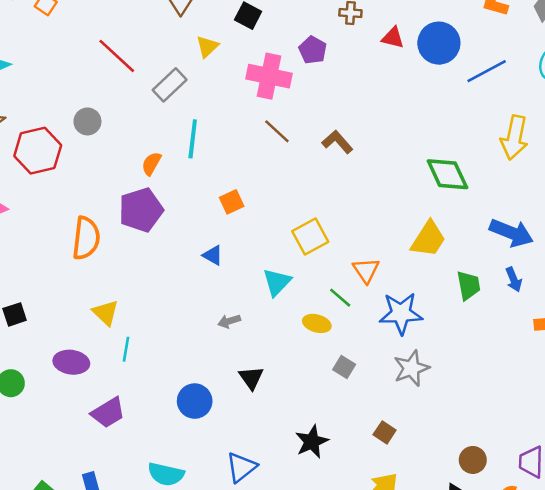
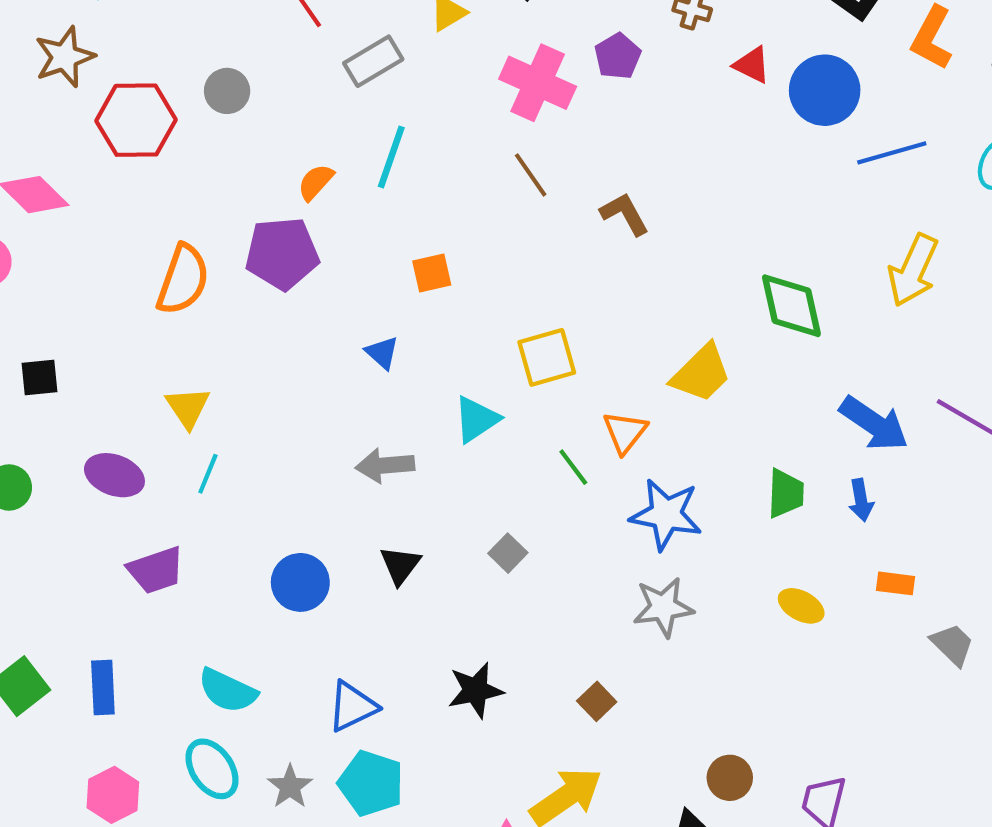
yellow trapezoid: (428, 239) -> (701, 373), moved
gray arrow: (229, 321) -> (385, 465), size x1.5
yellow ellipse: (317, 323) -> (801, 606), moved
gray square: (344, 367) -> (508, 553), moved

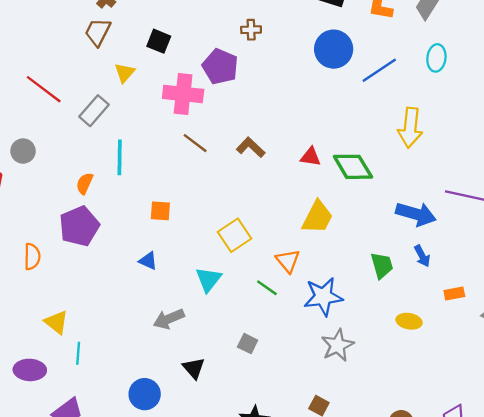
purple pentagon: (618, 56) -> (220, 67), size x1.4
red triangle: (752, 65) -> (310, 157), moved
orange square: (432, 273) -> (160, 211), turned 35
orange semicircle: (183, 280) -> (32, 257), size x0.7

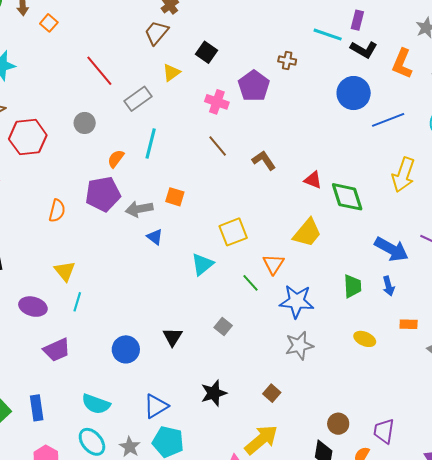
pink cross: (183, 94) -> (217, 102), size x0.7
gray circle: (23, 151) -> (85, 123), moved
gray arrow: (169, 319) -> (139, 209), moved

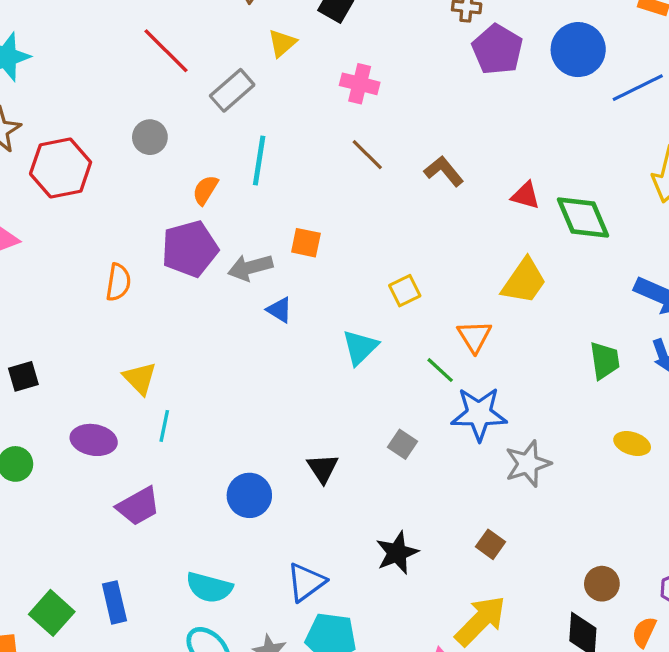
purple pentagon: (254, 86) -> (497, 49), moved
yellow square: (233, 232) -> (405, 291), size x0.7
blue star: (297, 301) -> (479, 414), moved

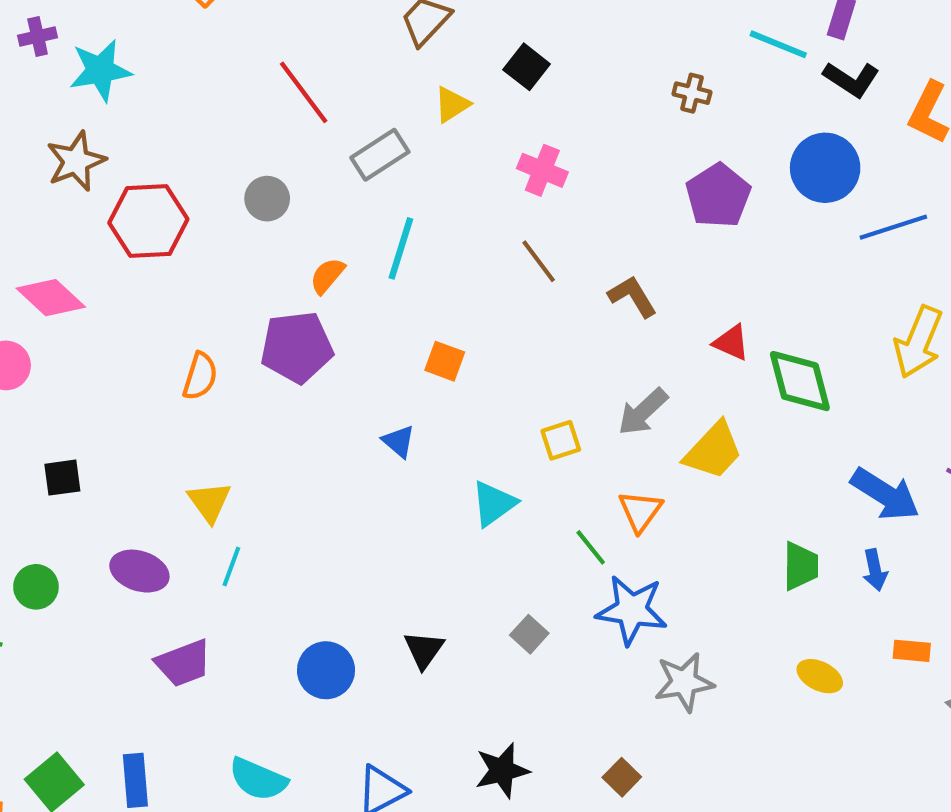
purple pentagon: (497, 49) -> (718, 196), moved
gray arrow: (250, 267) -> (643, 412), moved, turned -36

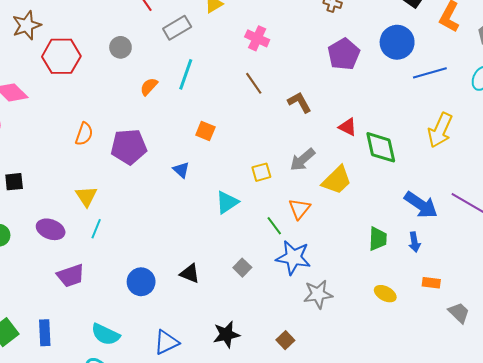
purple pentagon: (297, 347) -> (129, 147), moved
black triangle: (424, 650) -> (190, 273), turned -45

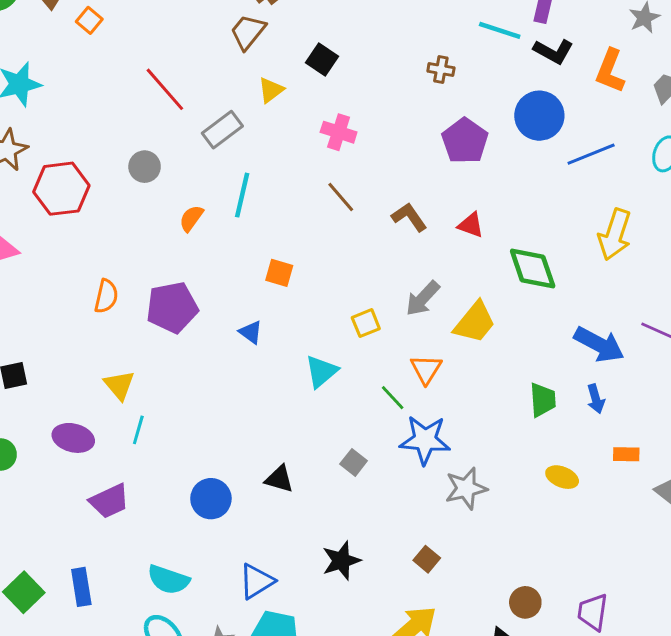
red triangle: (348, 127) -> (471, 225), moved

